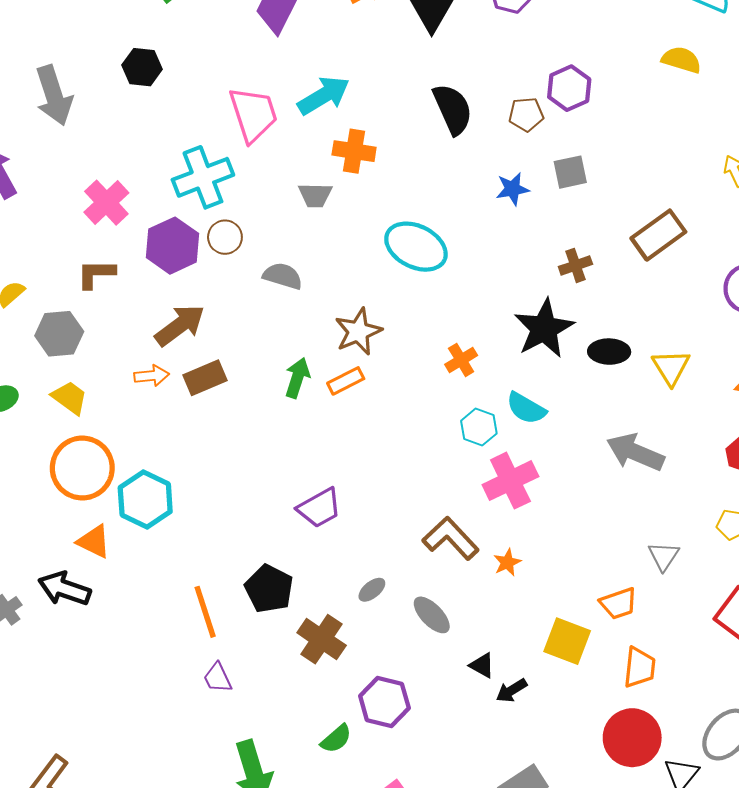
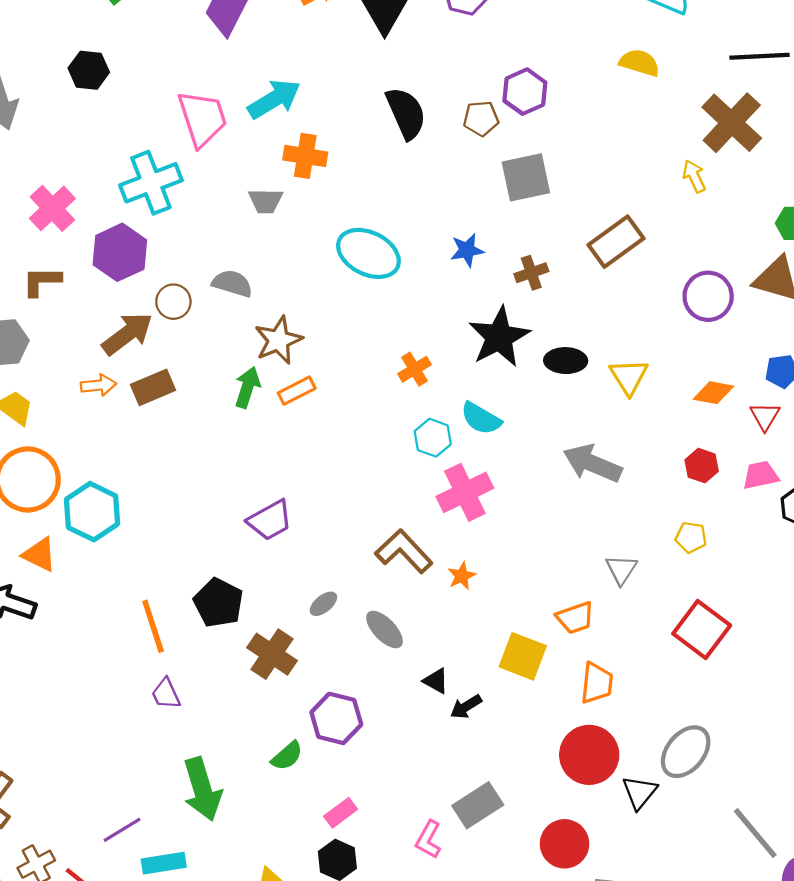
gray square: (570, 172) -> (526, 177), size x1.4
blue star: (513, 189) -> (467, 250), moved
brown circle: (225, 237) -> (173, 302), moved
brown star: (358, 332) -> (278, 340), moved

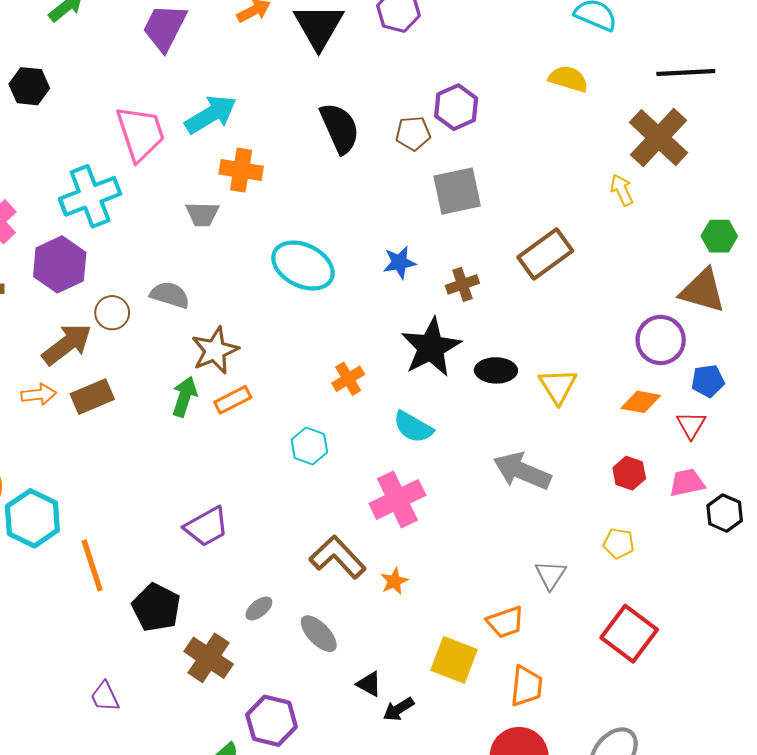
purple circle: (708, 296) -> (661, 340), moved
cyan hexagon: (433, 438) -> (309, 446), moved
orange line: (153, 626) -> (92, 565), moved

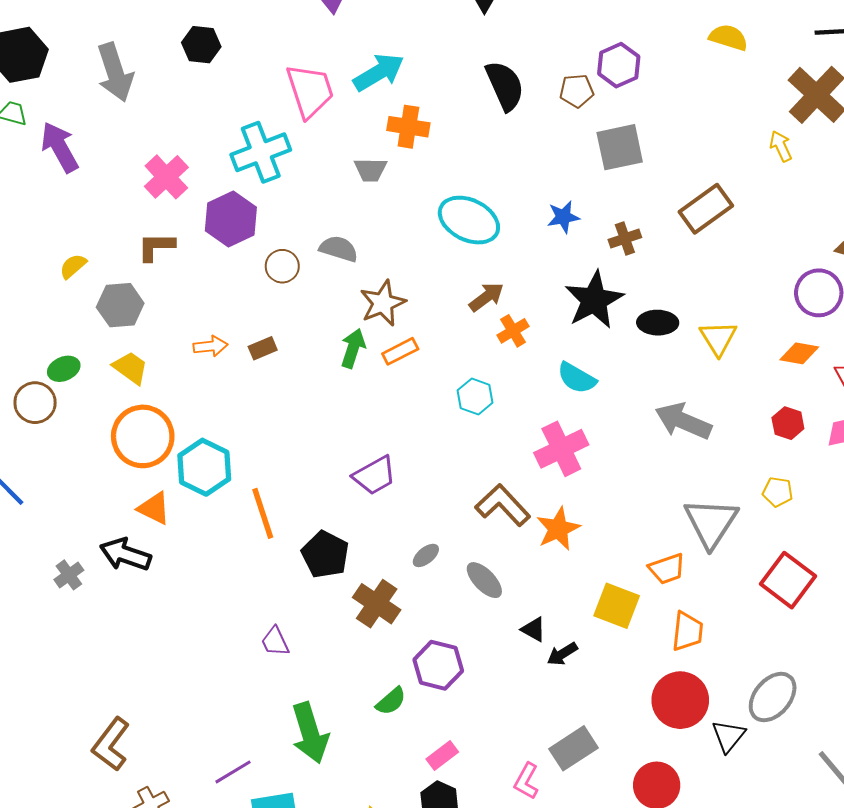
brown arrow: (67, 344) -> (486, 297), moved, size x0.7
brown rectangle: (92, 397) -> (263, 348), size x0.7
gray triangle: (551, 575) -> (711, 523), size x1.8
orange star: (394, 581) -> (558, 529), size x1.6

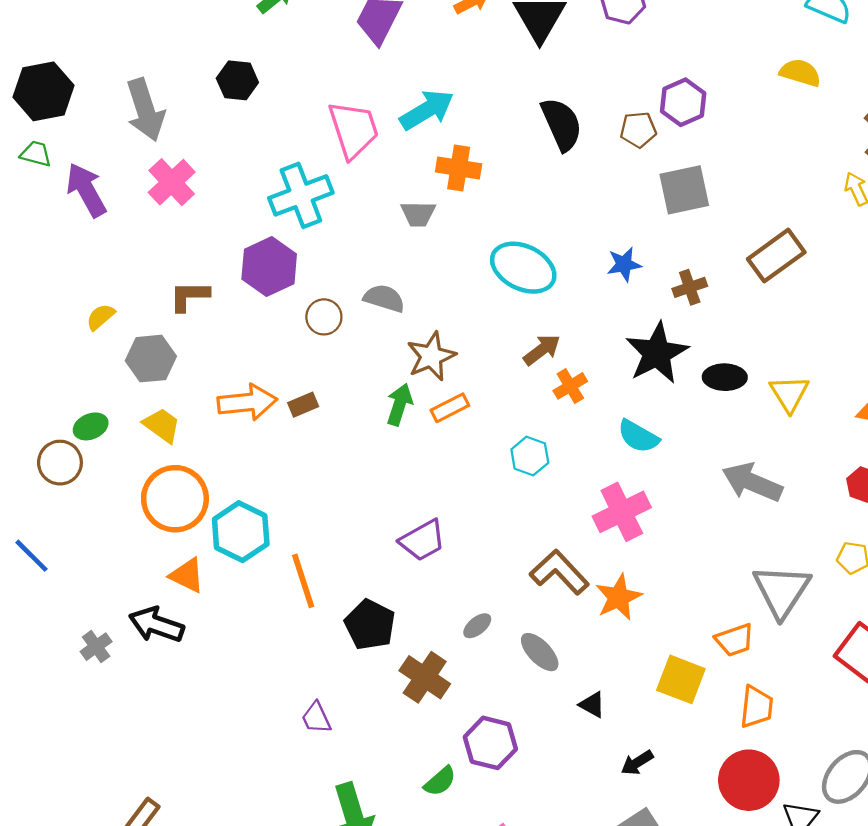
pink cross: (166, 177) -> (172, 182), moved
orange arrow: (210, 346) -> (247, 402), size x1.6
black arrow: (562, 654) -> (637, 763), moved

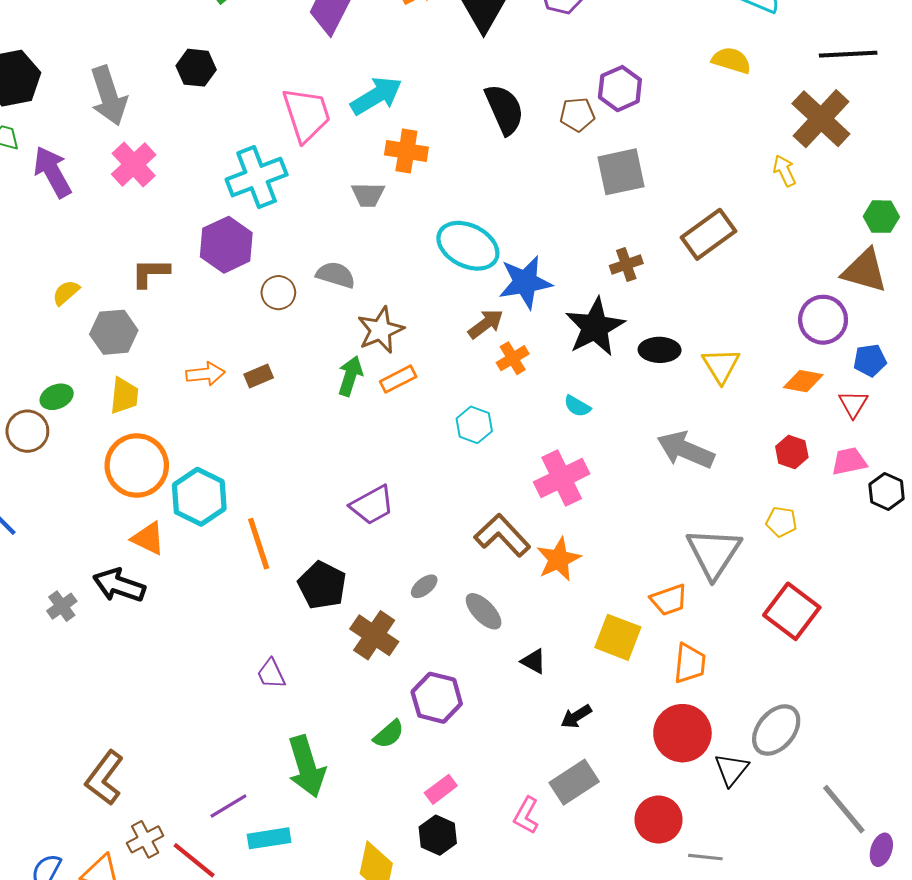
blue star: (624, 264) -> (525, 282), moved, size x1.6
orange arrow: (247, 402) -> (205, 374), size x0.7
yellow trapezoid: (162, 425) -> (124, 396), turned 60
cyan semicircle: (638, 436) -> (577, 406), size x0.7

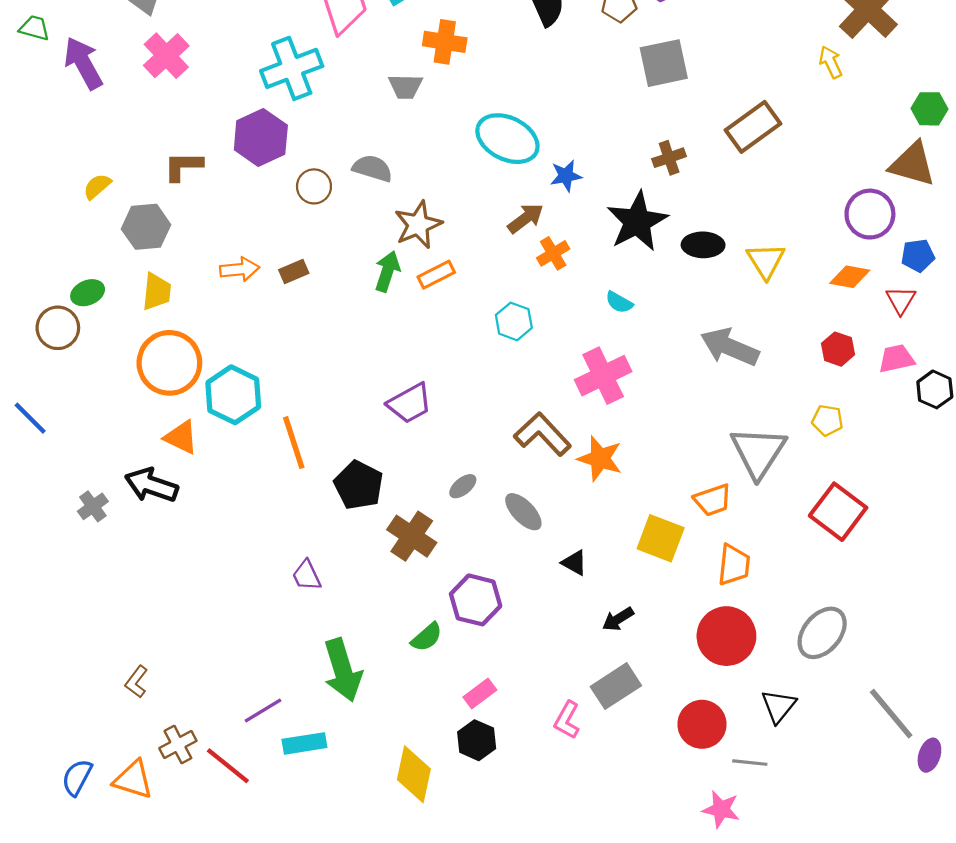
blue star: (525, 282) -> (566, 176), size x0.6
orange star: (559, 559) -> (600, 459), turned -30
black triangle: (731, 770) -> (779, 706), moved
brown L-shape: (104, 778) -> (136, 682), size x0.6

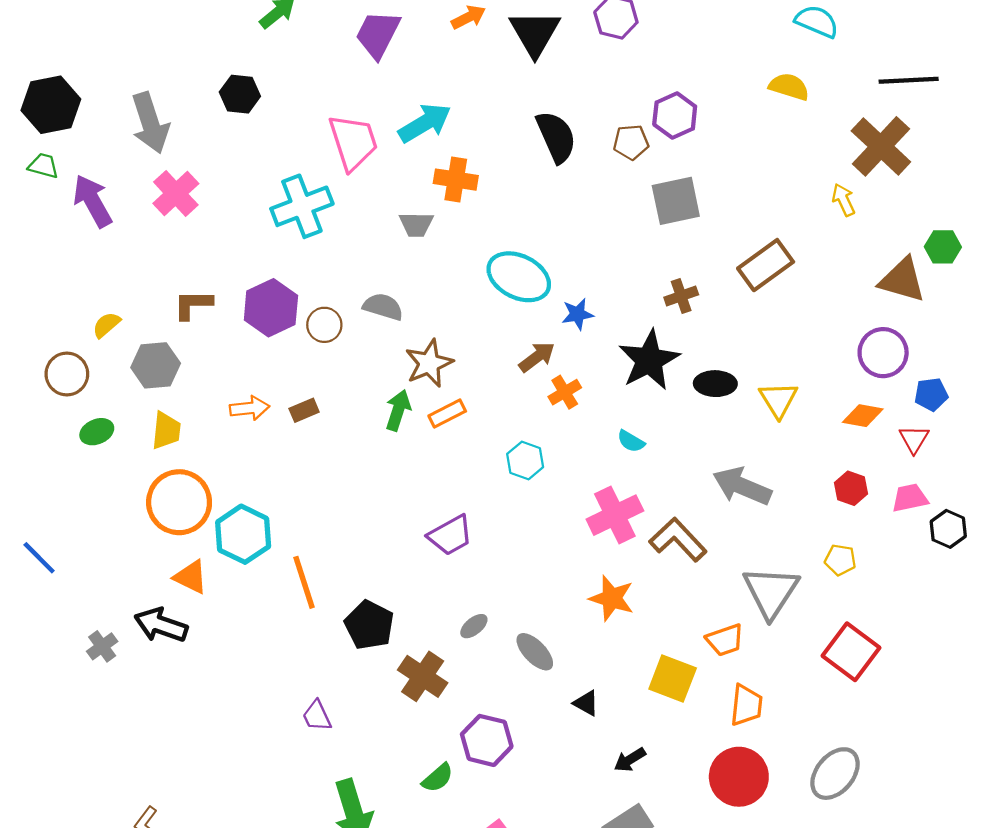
purple hexagon: (261, 138) -> (271, 308), moved
brown triangle: (912, 164) -> (902, 280), moved
brown circle: (58, 328) -> (67, 374), moved
purple trapezoid: (410, 403) -> (450, 535), moved
brown L-shape: (543, 434) -> (678, 540), moved

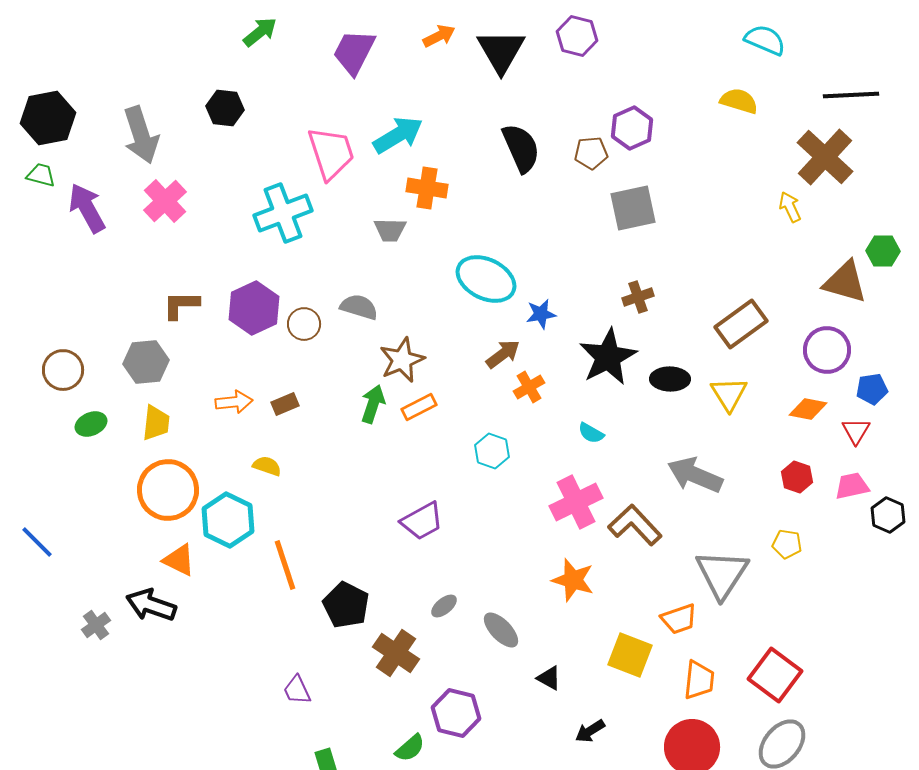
brown rectangle: (766, 265) -> (741, 324), moved
yellow semicircle: (106, 325) -> (267, 466), moved, turned 60
red square: (851, 652) -> (775, 675), moved

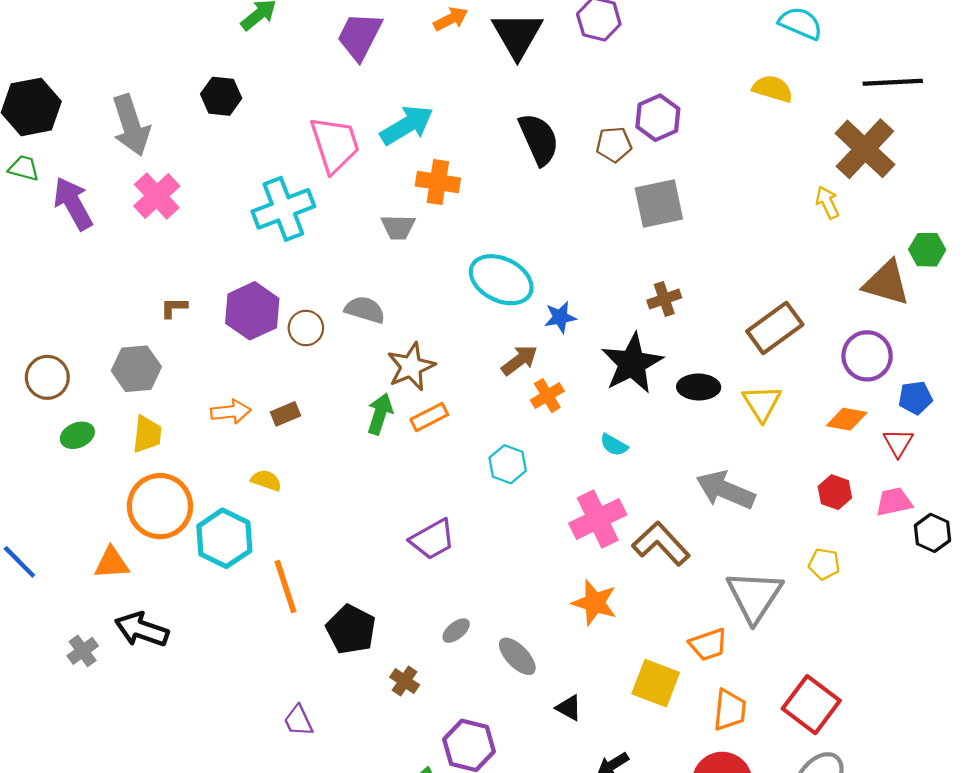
brown L-shape: (181, 305) -> (174, 308), size x0.7
orange triangle: (179, 560) -> (112, 563), moved, turned -30
brown cross: (396, 653) -> (405, 681), size x0.6

